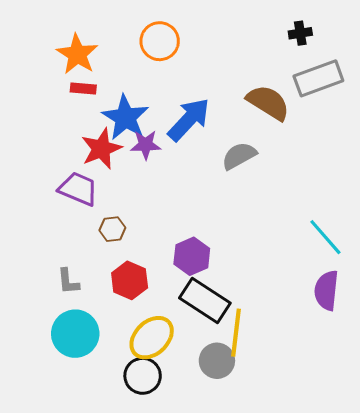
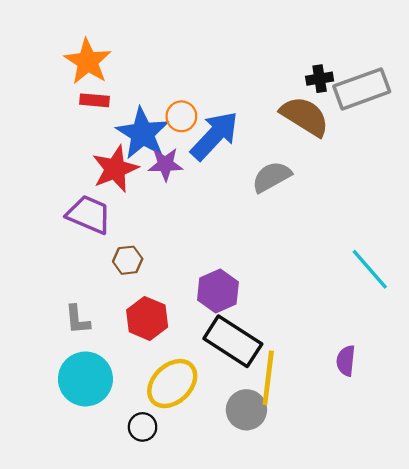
black cross: (300, 33) -> (320, 79), moved
orange circle: (160, 41) -> (181, 116), moved, size x0.7
purple semicircle: (326, 290) -> (346, 361), moved, size x0.7
black circle: (143, 376) -> (143, 427), moved, size x0.7

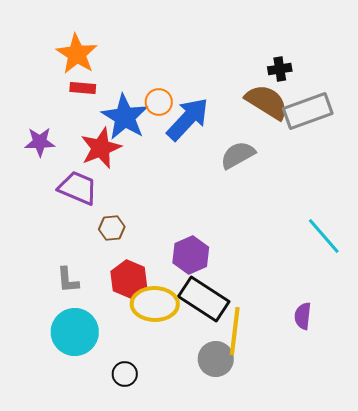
gray rectangle: (362, 89) -> (308, 111), moved
purple star: (165, 164) -> (40, 142), moved
yellow ellipse: (172, 384) -> (155, 304), moved, turned 45

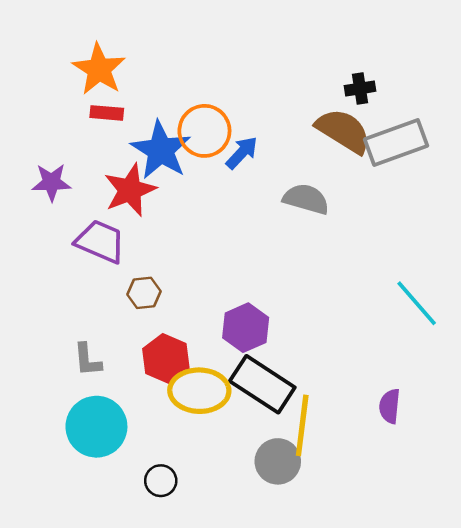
orange circle: (159, 102) -> (204, 131), size x1.5
blue arrow: (188, 119) -> (242, 153), size x0.6
gray semicircle: (238, 155) -> (306, 199), turned 45

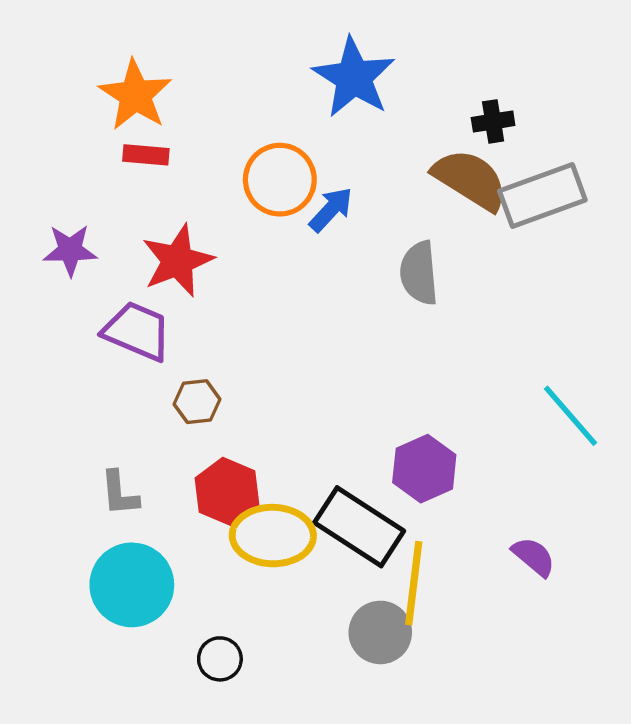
blue star: (161, 150) -> (354, 77), moved
gray semicircle: (306, 199) -> (419, 273), turned -111
purple hexagon: (246, 328) -> (424, 469), moved
purple semicircle: (390, 406) -> (534, 557), turned 124

